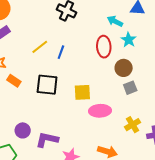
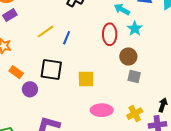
orange rectangle: (14, 81) -> (16, 72), moved
gray square: (130, 88) -> (134, 77), turned 32
pink ellipse: (100, 111) -> (102, 110), moved
purple circle: (23, 130) -> (30, 89), moved

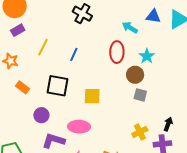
cyan star: (135, 29) -> (147, 56), moved
yellow line: (46, 31) -> (43, 47), moved, turned -30
purple circle: (30, 89) -> (41, 115), moved
pink ellipse: (102, 110) -> (79, 127), moved

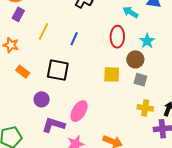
purple rectangle: (18, 30) -> (18, 14), turned -32
yellow square: (92, 96) -> (112, 74), moved
pink ellipse: (79, 127) -> (79, 111), turned -60
yellow cross: (140, 132) -> (145, 108), moved, turned 35

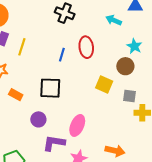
yellow line: (43, 31) -> (22, 47), moved
red ellipse: (117, 37) -> (86, 47), moved
yellow square: (112, 74) -> (104, 85), turned 30
gray square: (140, 80) -> (129, 96), moved

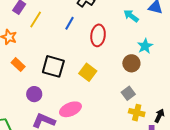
blue line: (62, 55) -> (69, 23), moved
yellow square: (104, 85) -> (88, 72), moved
gray square: (129, 96) -> (128, 93), turned 32
pink ellipse: (77, 125) -> (70, 109), turned 30

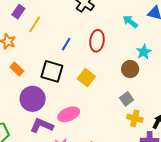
blue line: (69, 23) -> (66, 44), moved
purple circle: (34, 94) -> (33, 99), size x1.6

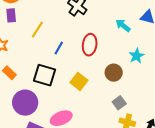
purple rectangle: (18, 12) -> (11, 15), turned -40
yellow line: (35, 24) -> (37, 30), moved
brown circle: (130, 69) -> (114, 73), moved

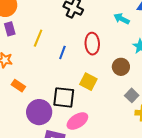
black square: (44, 75) -> (64, 97), moved

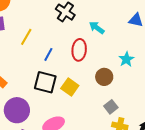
cyan arrow: (122, 19) -> (97, 28), moved
black square: (64, 97) -> (45, 82), moved

